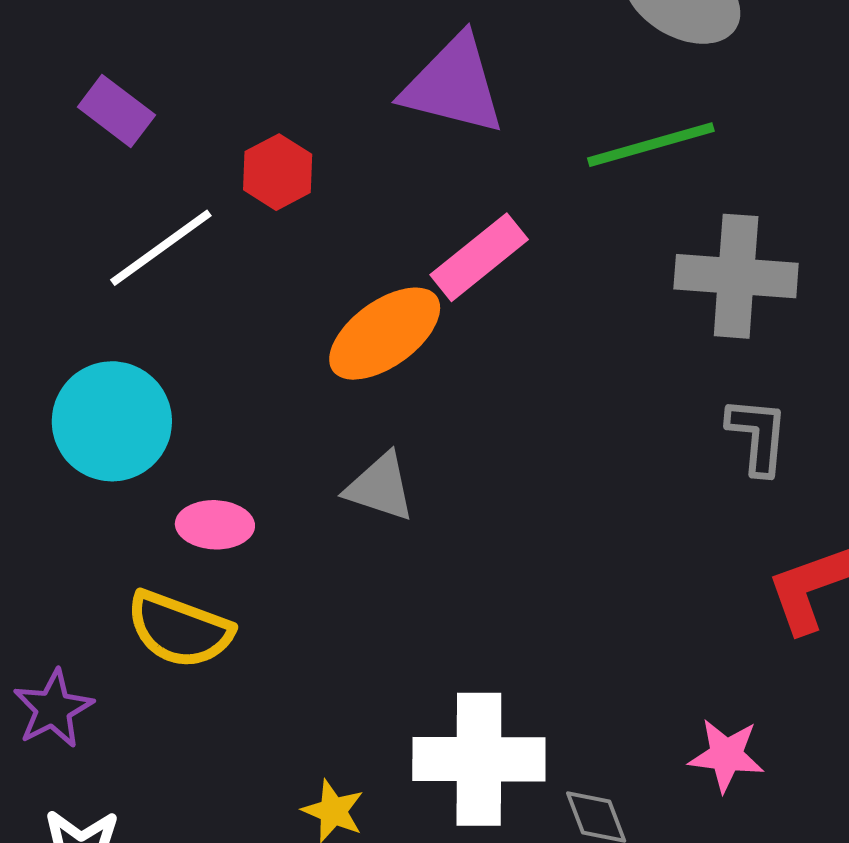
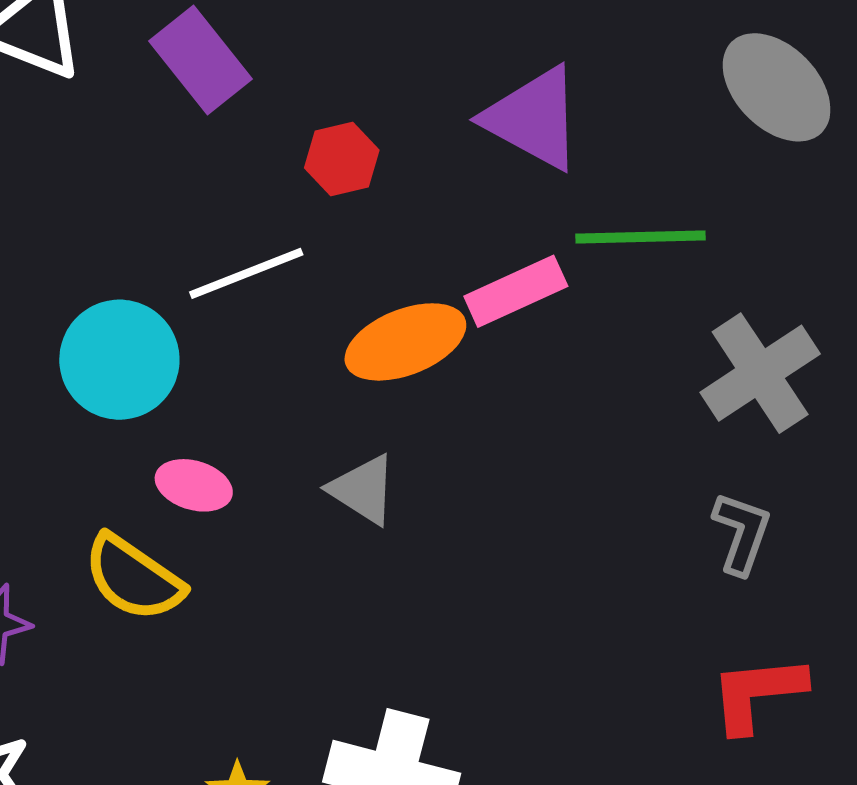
purple rectangle: (116, 111) -> (201, 60), size x1.4
green line: (651, 145) -> (641, 237), moved
white line: (161, 248) -> (246, 273), moved
gray cross: (736, 276) -> (760, 373), turned 38

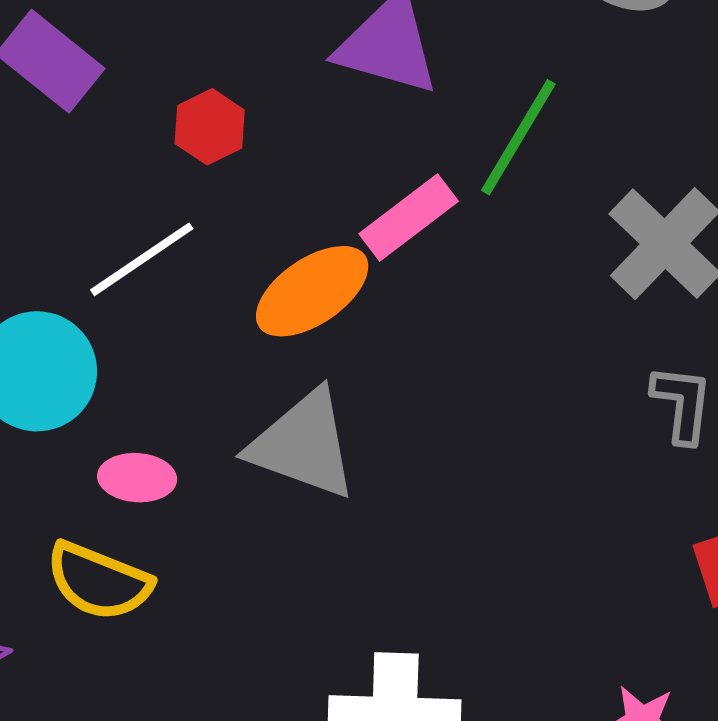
green line: (641, 237) -> (518, 137), turned -45
gray triangle: (363, 490) -> (303, 445), size x1.6

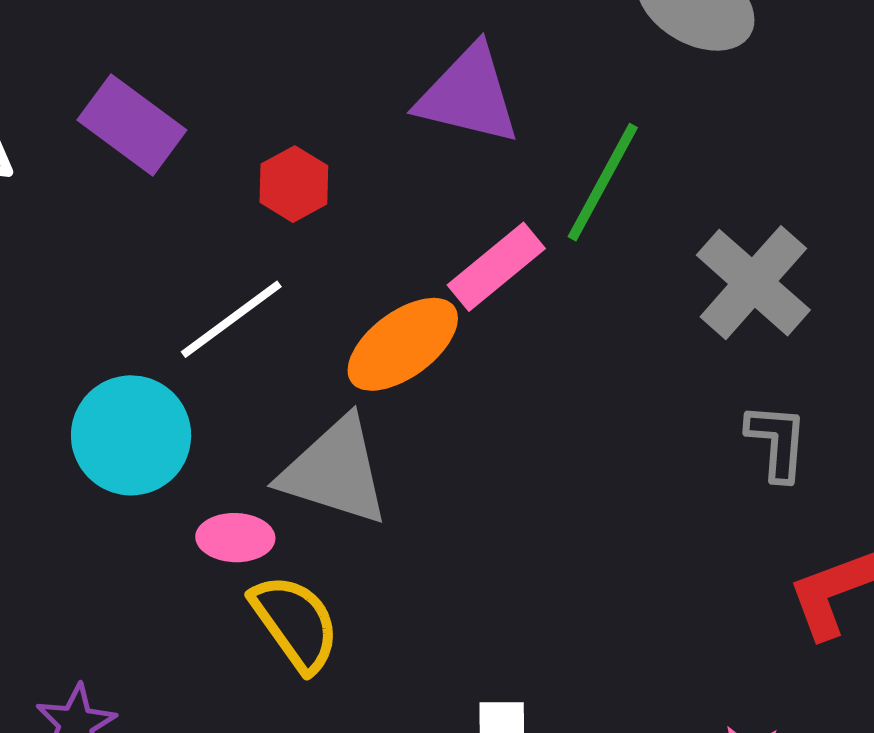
gray triangle: (303, 445) -> (335, 471), moved
yellow semicircle: (99, 581) -> (295, 623), moved, turned -145

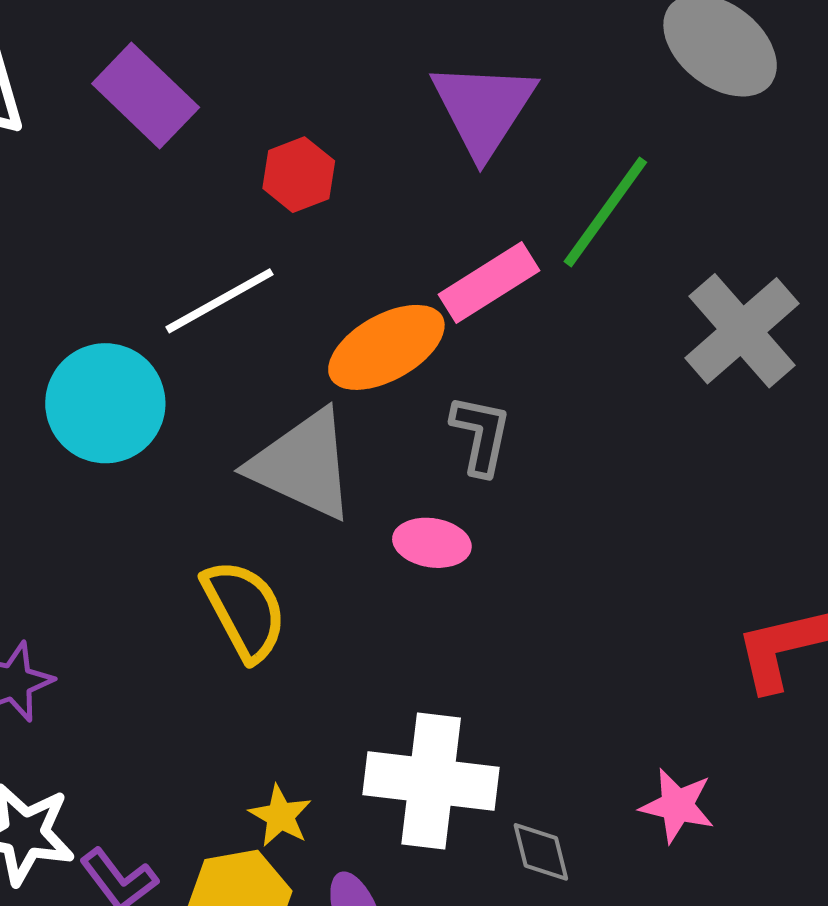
purple triangle: (468, 95) -> (483, 109), turned 42
gray L-shape: (777, 442) -> (481, 435), moved
pink ellipse: (235, 538) -> (432, 543), moved

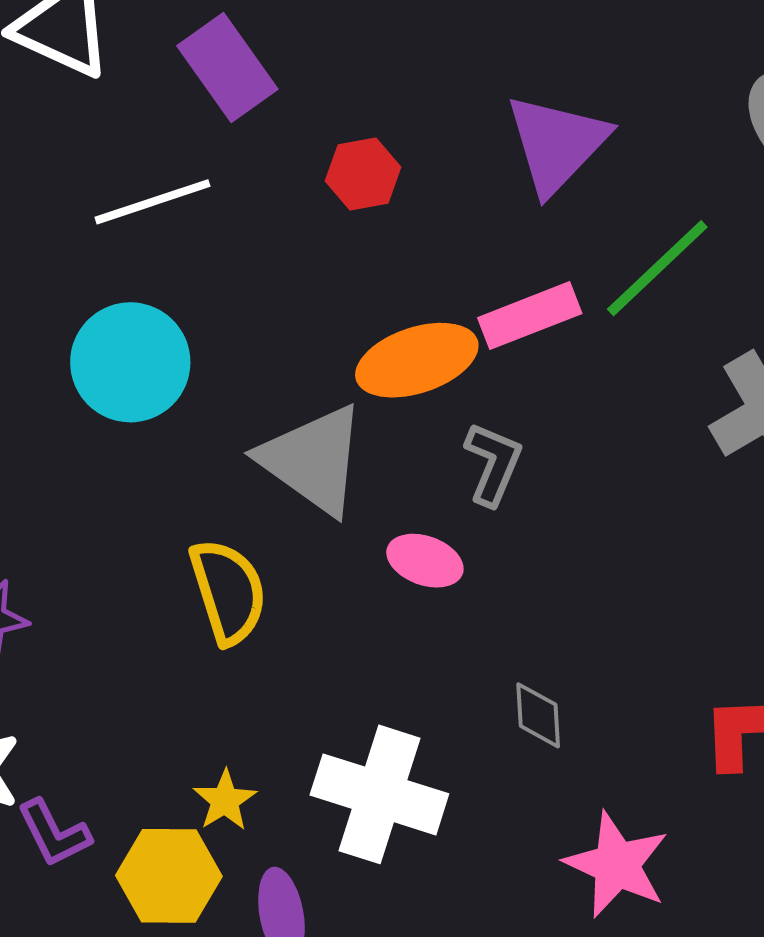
white line: (219, 301) -> (153, 202), moved
pink star: (677, 806) -> (617, 865), size x1.4
gray diamond: (541, 852) -> (538, 715), moved

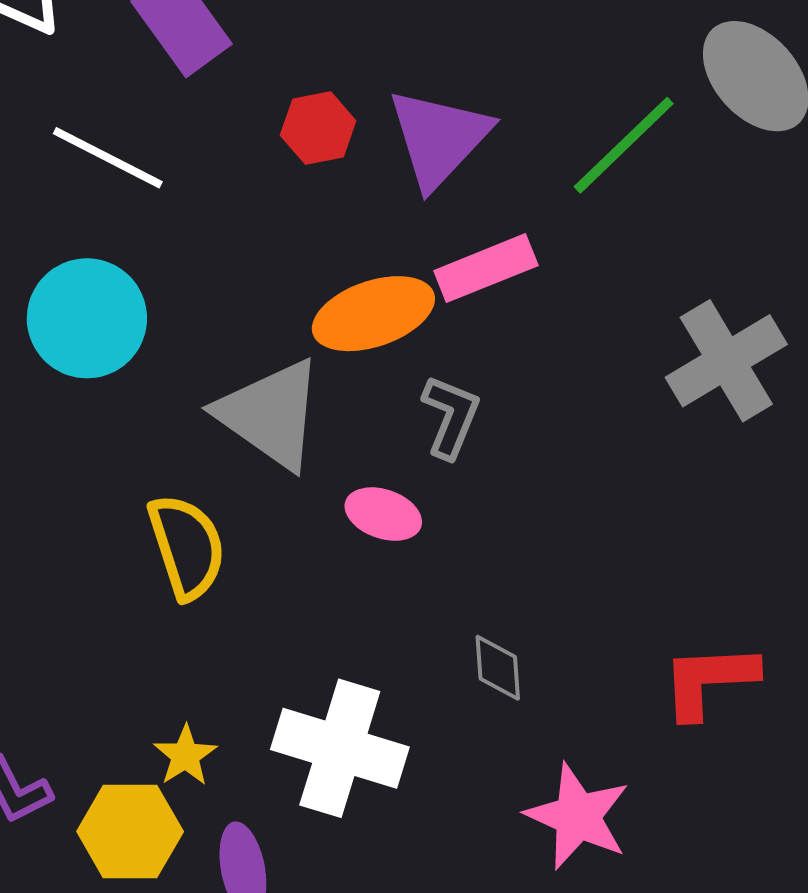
purple triangle: (557, 144) -> (439, 138), moved
white line: (153, 202) -> (108, 158), turned 46
green line: (657, 268) -> (624, 145), moved

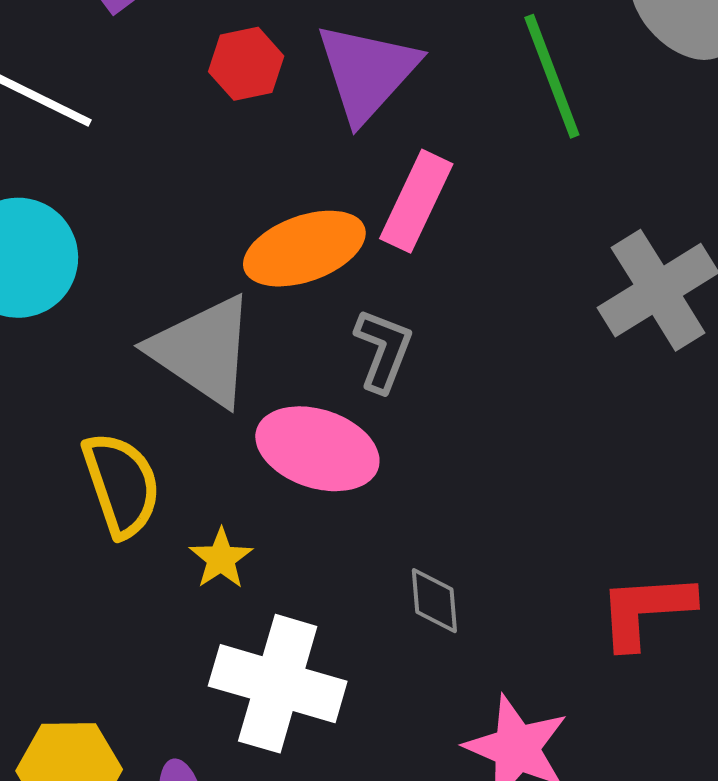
green line: (624, 145) -> (552, 76), turned -66
pink rectangle: (486, 268) -> (416, 201), turned -42
pink ellipse: (383, 514) -> (317, 449), size x1.6
yellow star: (185, 756) -> (221, 559), moved

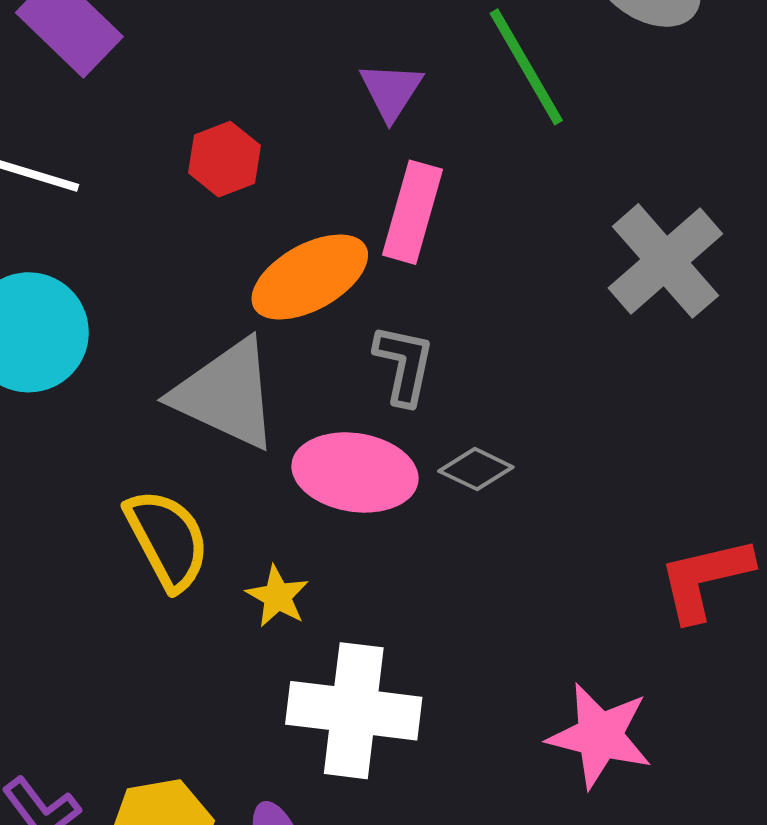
red hexagon: (246, 64) -> (224, 159), moved
purple triangle: (367, 72) -> (391, 91), moved, size x0.6
gray diamond: (434, 601) -> (476, 469), moved, turned -50

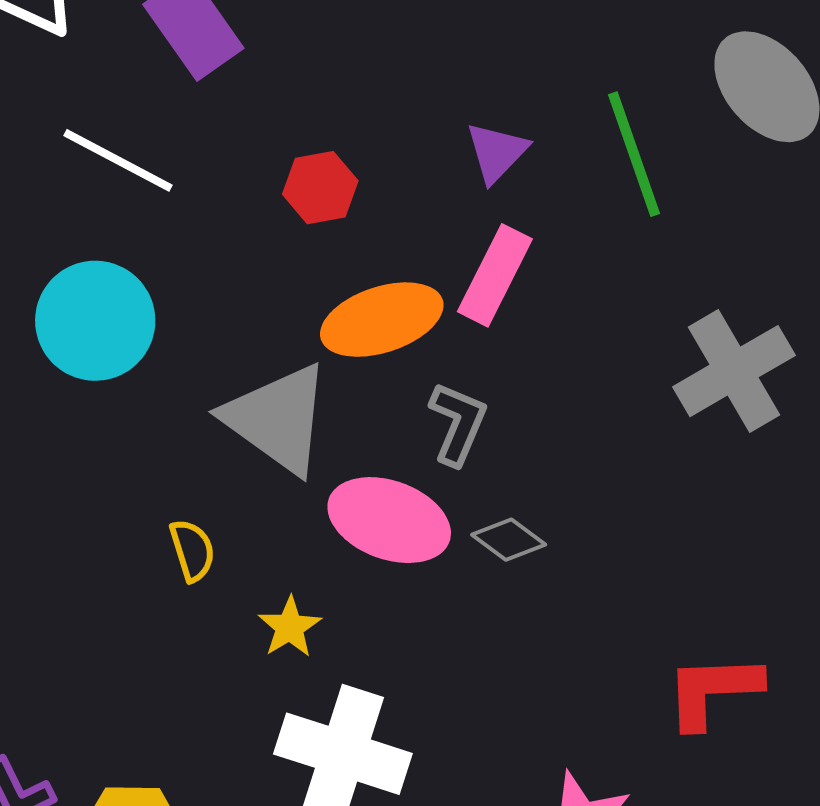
yellow semicircle: (167, 539) -> (192, 550), size x0.6

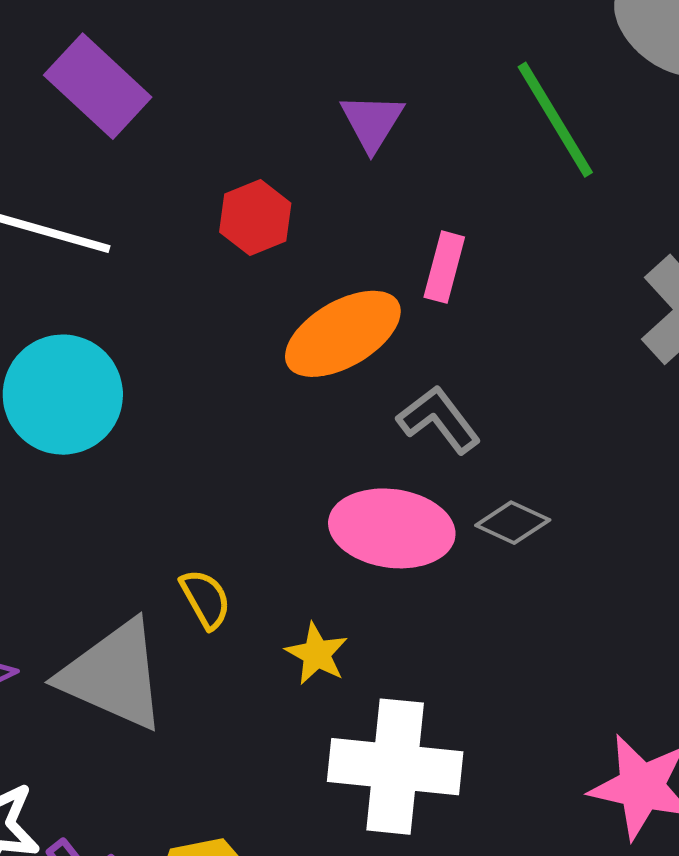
purple triangle: (497, 152) -> (372, 122), moved
pink rectangle: (495, 275) -> (444, 267), size x0.7
gray triangle: (277, 419) -> (114, 675), moved
gray L-shape: (458, 423) -> (439, 420), turned -48

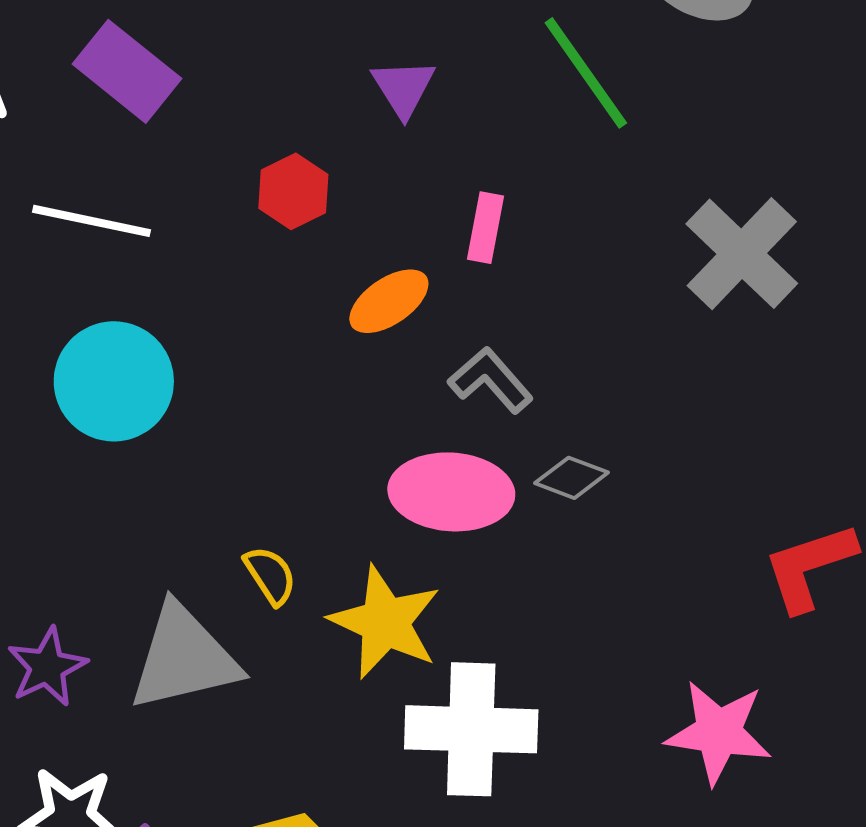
orange ellipse: (343, 334) -> (389, 301), size x0.7
yellow star: (317, 654) -> (385, 622), size x1.8
gray triangle: (114, 675) -> (184, 658), turned -33

